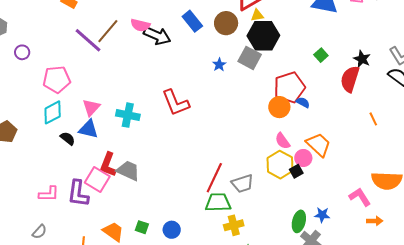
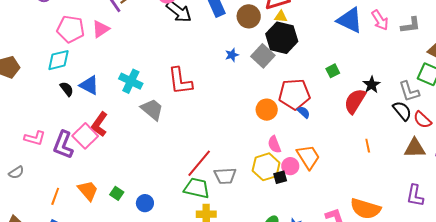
orange circle: (279, 107) -> (267, 110), moved
pink triangle: (91, 108) -> (101, 29), moved
gray trapezoid: (128, 171) -> (152, 109), moved

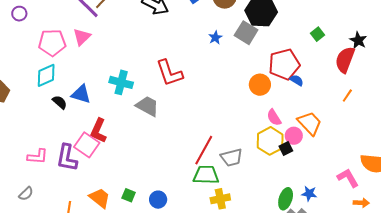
orange line: (368, 146) -> (347, 96), moved, turned 56

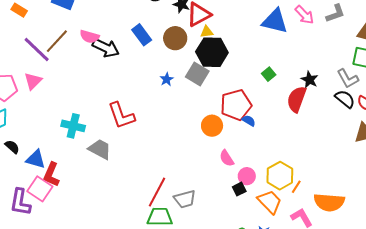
blue triangle: (81, 94) -> (36, 159), moved
orange line: (347, 96) -> (296, 187), moved
orange trapezoid: (310, 123) -> (270, 202), moved
yellow hexagon: (270, 141) -> (280, 176), moved

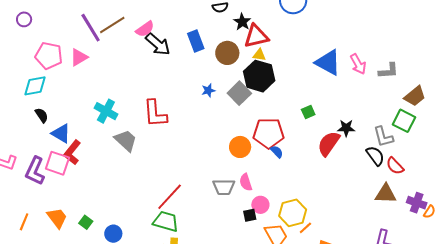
pink semicircle: (89, 37) -> (145, 29), turned -66
black star: (310, 80) -> (346, 128), turned 30
pink square: (40, 189) -> (57, 163), turned -30
gray trapezoid: (185, 199) -> (224, 187), moved

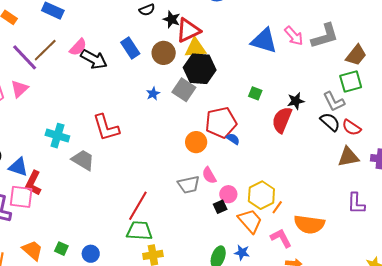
yellow triangle: (259, 55) -> (195, 48), size x1.6
gray L-shape: (388, 71) -> (325, 36), size x1.4
green square: (308, 112) -> (255, 93), turned -32
green square: (404, 121) -> (351, 82), turned -30

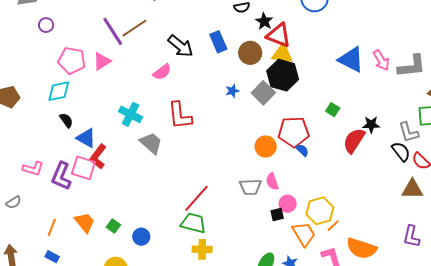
red triangle: (188, 30) -> (279, 35), turned 36
pink semicircle: (78, 47) -> (162, 72), moved

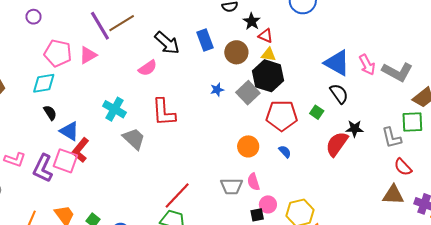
red triangle: (279, 35) -> (265, 36), size x0.6
yellow triangle: (282, 54) -> (268, 55), size x0.7
gray L-shape: (412, 66) -> (397, 72), turned 32
red pentagon: (294, 132) -> (282, 116), moved
black semicircle: (401, 152) -> (339, 94), moved

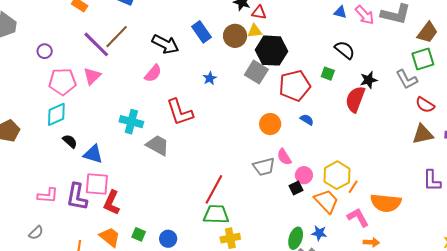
purple circle: (33, 17) -> (45, 51), moved
yellow triangle: (268, 55) -> (255, 31), moved
blue triangle: (337, 63) -> (340, 12), moved, size x0.5
blue star: (217, 90) -> (210, 78), moved
red L-shape: (80, 150) -> (112, 203), moved

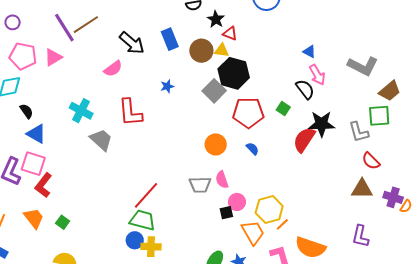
pink arrow: (365, 15) -> (317, 75), moved
black star: (369, 80) -> (321, 124), size x1.5
black semicircle: (70, 141) -> (26, 111), moved
blue circle: (168, 239) -> (135, 240), moved

